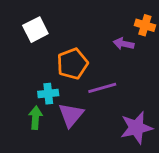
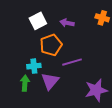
white square: (35, 30) -> (38, 21), moved
purple arrow: (124, 44) -> (67, 23), moved

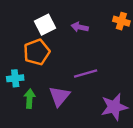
orange pentagon: (51, 45) -> (37, 52), moved
cyan cross: (34, 66) -> (15, 78), moved

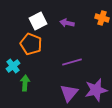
orange pentagon: (37, 52) -> (31, 44), turned -30
cyan cross: (15, 78) -> (13, 66), turned -32
purple triangle: (59, 96) -> (69, 93), moved

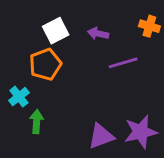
orange pentagon: (31, 44) -> (45, 64), turned 30
purple line: (72, 62) -> (123, 63), moved
purple triangle: (69, 93) -> (101, 136), turned 30

